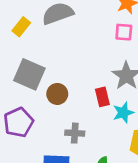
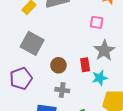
pink square: (124, 32) -> (97, 22), moved
brown circle: (57, 94) -> (58, 65), moved

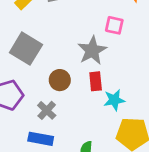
gray star: (104, 50) -> (92, 50), moved
gray cross: (62, 90) -> (47, 110), moved, turned 32

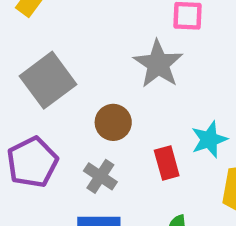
gray square: (26, 49) -> (48, 80), turned 32
red rectangle: (96, 81) -> (167, 163), moved

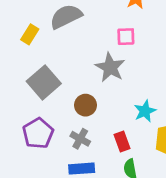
red rectangle: (167, 163) -> (122, 141), moved

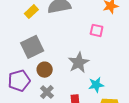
gray star: (110, 67) -> (79, 63), moved
brown circle: (85, 105) -> (45, 70), moved

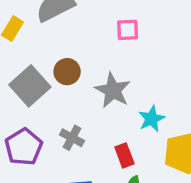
brown circle: (45, 70) -> (67, 72), moved
gray cross: (47, 92) -> (72, 138), moved

